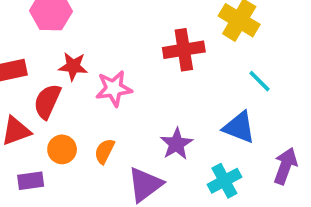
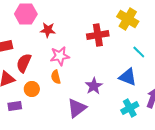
red star: (73, 66) -> (48, 30), moved
orange semicircle: (104, 151) -> (56, 77), moved, turned -40
cyan cross: (224, 181) -> (130, 108), moved

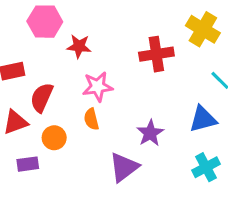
blue triangle: (128, 77) -> (203, 119), turned -36

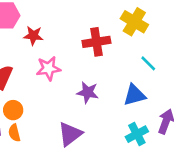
orange semicircle: (91, 119) -> (14, 133), moved
purple star: (150, 133) -> (88, 92), moved, turned -30

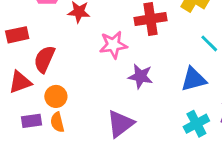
pink star: (49, 68) -> (113, 45), moved

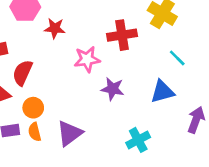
purple triangle: (120, 124) -> (70, 133), moved
cyan cross: (196, 124) -> (138, 140), moved

